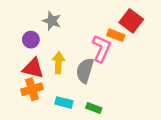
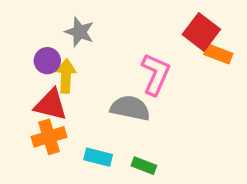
orange rectangle: (116, 35) -> (218, 54), moved
yellow arrow: (58, 63) -> (66, 76), moved
gray semicircle: (85, 70) -> (130, 108), turned 85

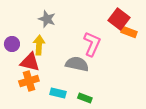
purple circle: (47, 61) -> (12, 44), moved

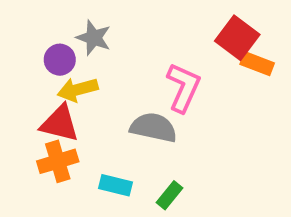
purple circle: (12, 44) -> (60, 60), moved
yellow arrow: (39, 45) -> (78, 90), turned -108
green rectangle: (85, 98) -> (169, 195), turned -72

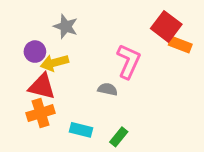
purple circle: (60, 60) -> (35, 52), moved
gray semicircle: (153, 127) -> (108, 89), size x0.6

